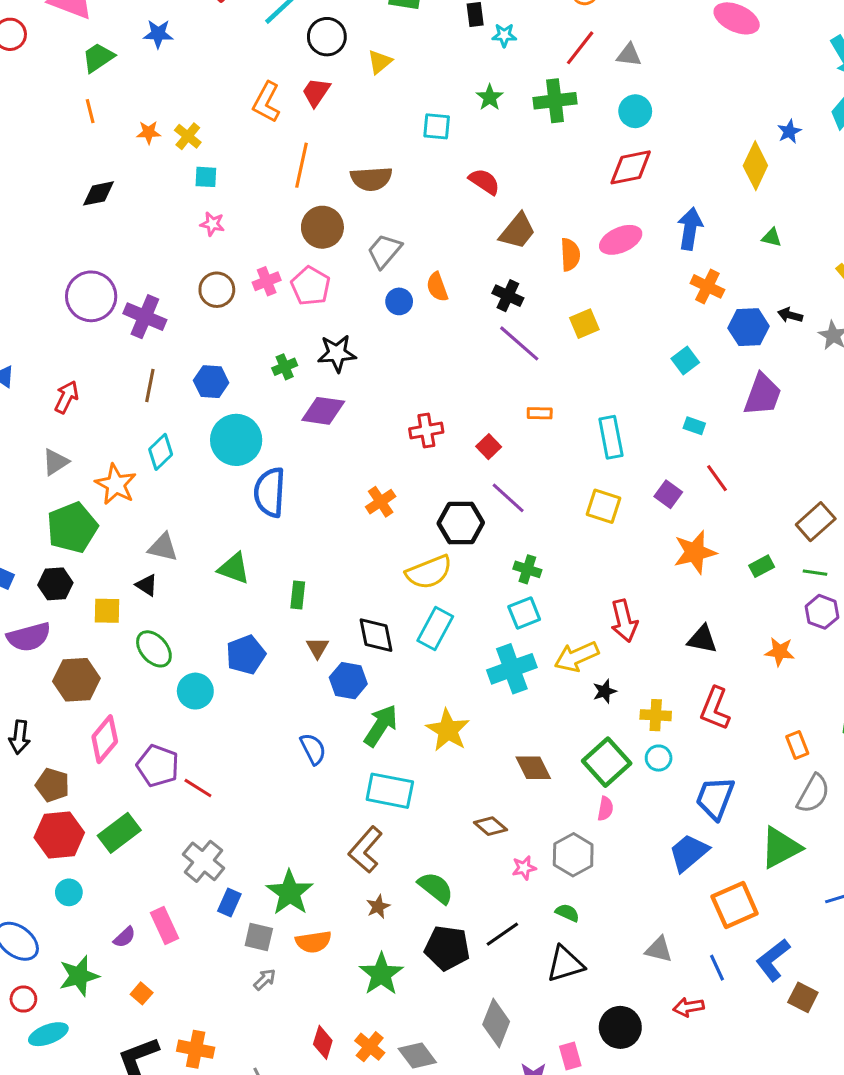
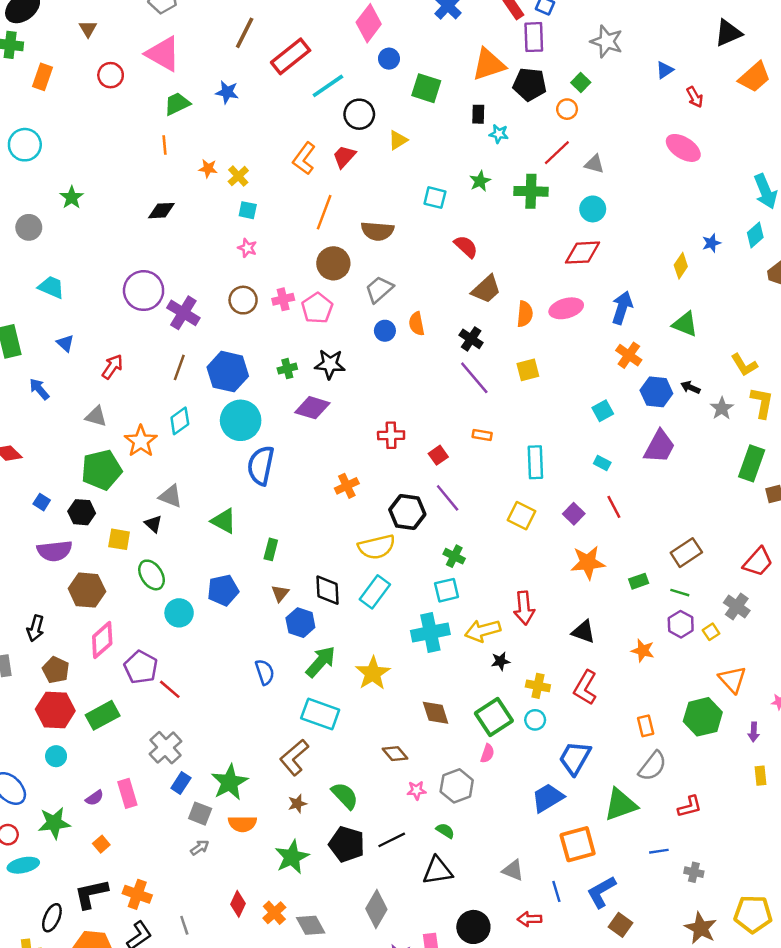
yellow diamond: (755, 166) -> (681, 266), size x0.7
green triangle: (772, 237) -> (685, 324), size x1.6
blue hexagon: (211, 382) -> (228, 372), size x1.5
gray triangle: (55, 462) -> (96, 416), turned 40

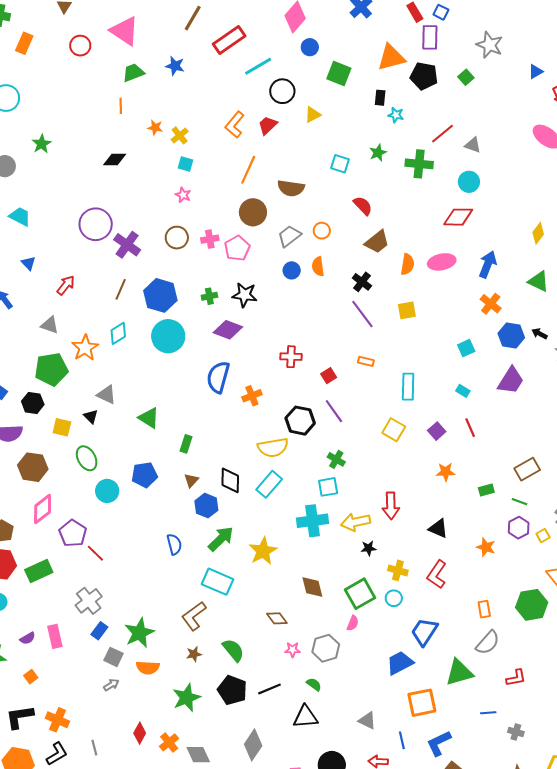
orange circle: (567, 109) -> (322, 231), moved
blue semicircle: (261, 465) -> (218, 377), moved
orange star: (588, 562) -> (446, 472), size x0.7

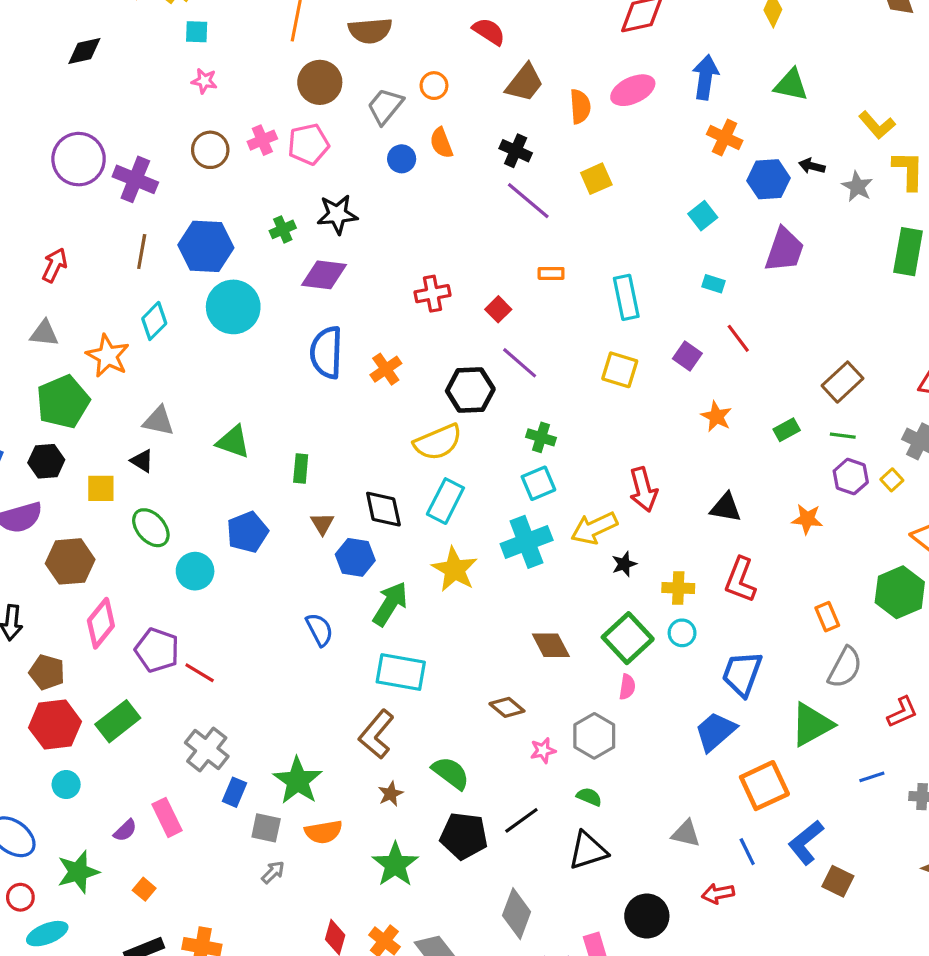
pink pentagon: (237, 248) -> (308, 144), turned 30
orange star: (446, 472) -> (716, 416), turned -30
yellow star: (263, 551) -> (455, 569), moved

